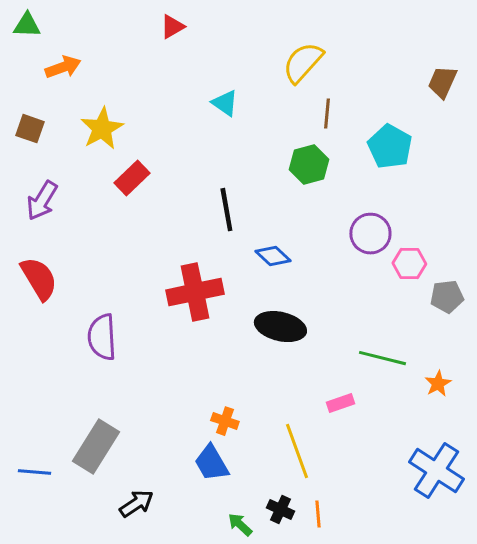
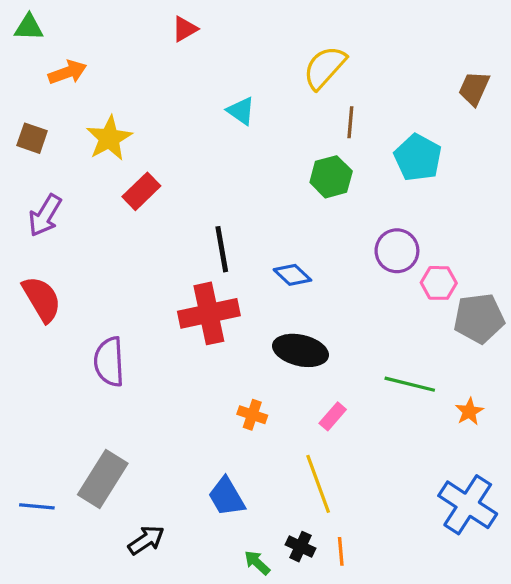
black line: (226, 210) -> (222, 249), moved
gray pentagon: (447, 297) -> (479, 318), size x1.4
pink rectangle: (340, 403) -> (333, 416), moved, turned -30
orange cross: (225, 421) -> (252, 415), moved

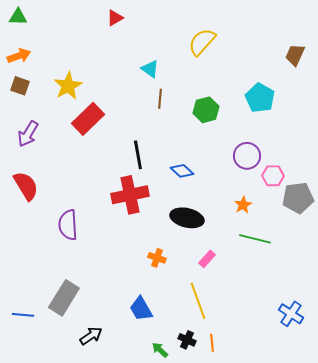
orange arrow: (67, 72) -> (19, 56), moved
brown line: (350, 122) -> (160, 99), moved
red rectangle: (141, 191) -> (88, 119), size x1.4
orange star: (469, 412) -> (243, 205), moved
blue cross: (468, 505) -> (291, 314), size x0.7

